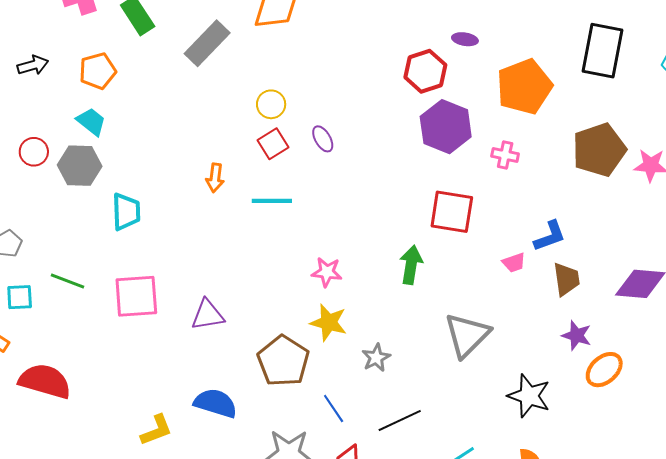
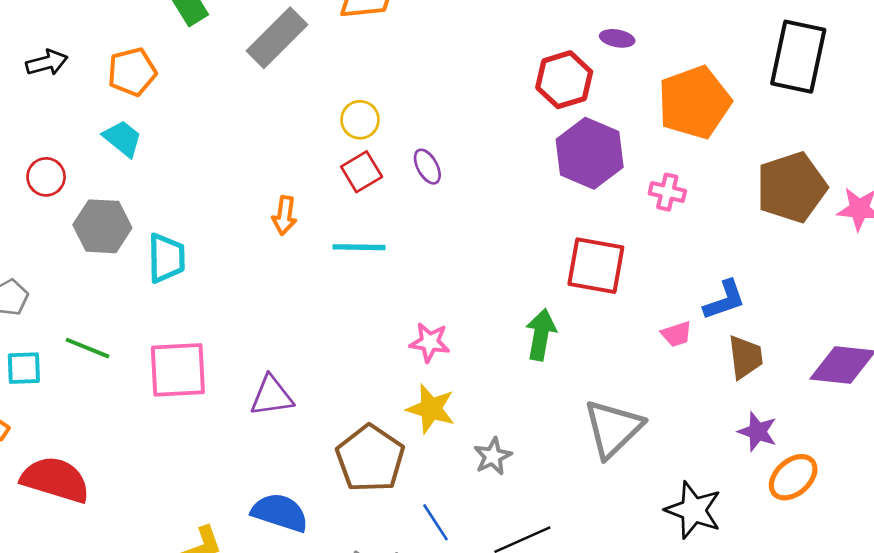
gray hexagon: (80, 166) -> (102, 226), moved

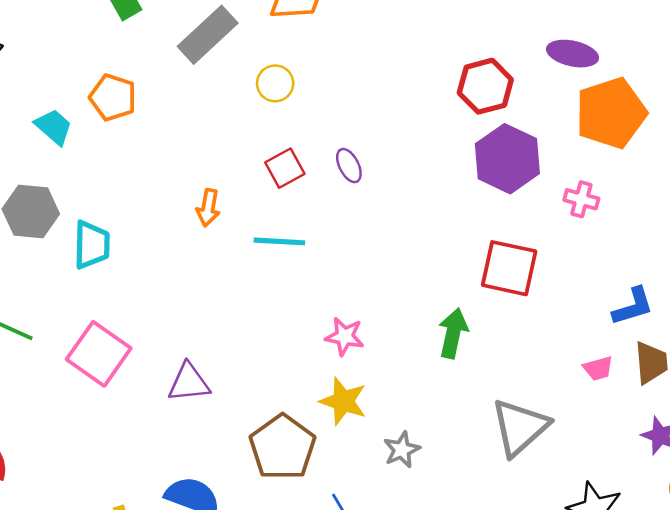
purple ellipse: (617, 38) -> (572, 54), moved, size x1.5
orange pentagon: (132, 72) -> (113, 97), moved, turned 30
yellow circle: (360, 120) -> (275, 83), moved
pink trapezoid: (676, 334) -> (598, 368), moved
pink square: (178, 370) -> (99, 354), turned 36

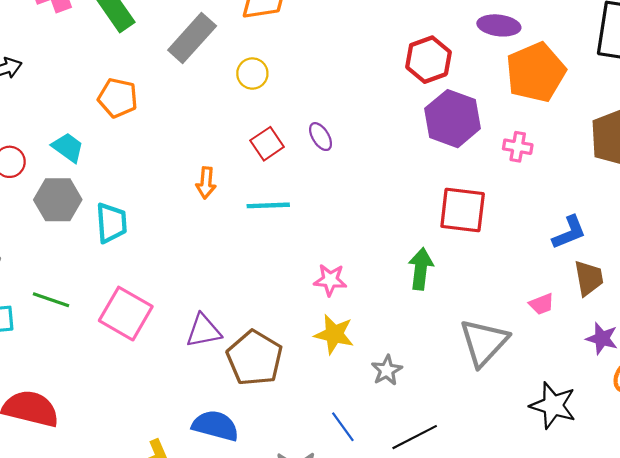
cyan trapezoid: (54, 127) -> (68, 147), moved
pink trapezoid: (598, 368) -> (542, 304), moved
brown pentagon: (282, 447) -> (255, 358), moved

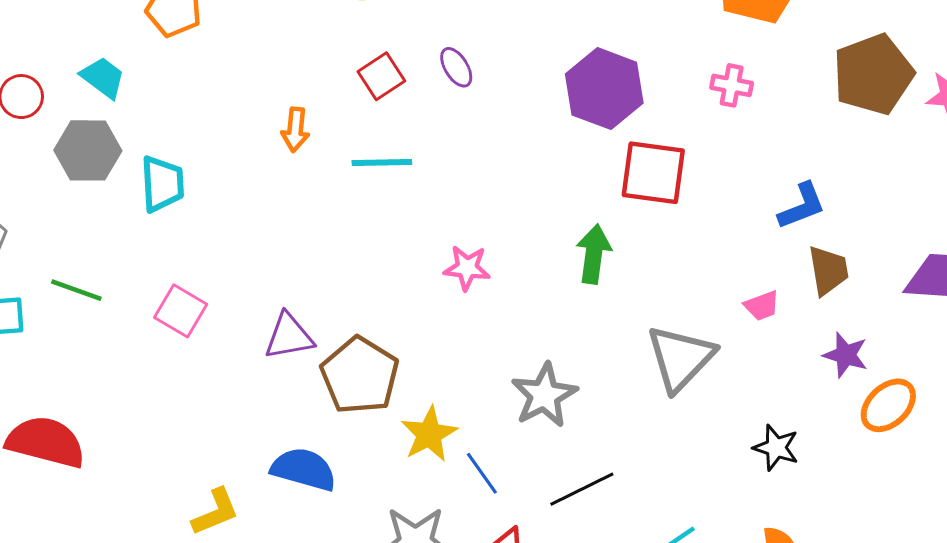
purple hexagon: (453, 119) -> (604, 89), moved
pink square: (126, 314) -> (181, 311), size x0.7
yellow star: (334, 334) -> (429, 434), moved, turned 30
gray star: (387, 370) -> (544, 395), size x1.5
black star: (553, 405) -> (776, 448), size x0.7

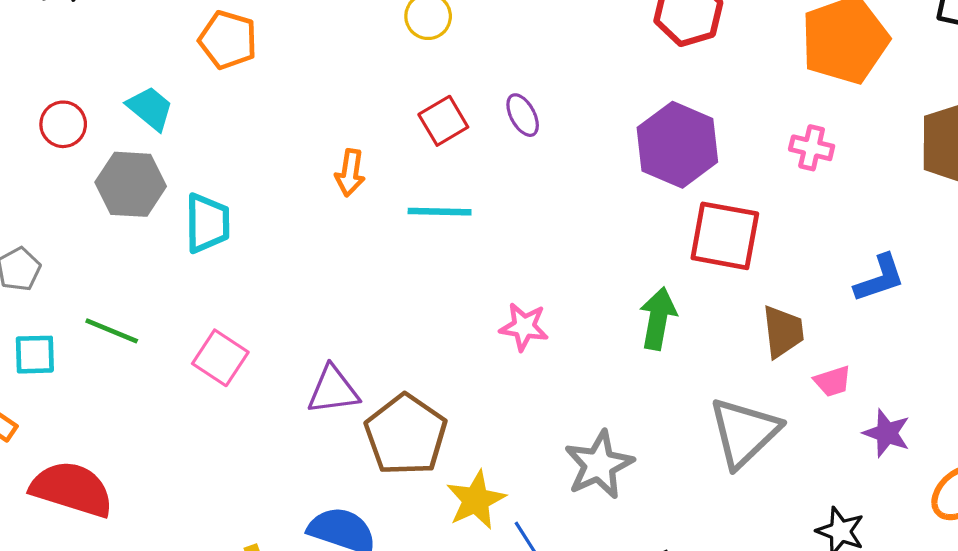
brown trapezoid: (828, 270) -> (783, 332), moved
purple star: (846, 355) -> (887, 433), moved

